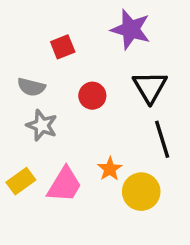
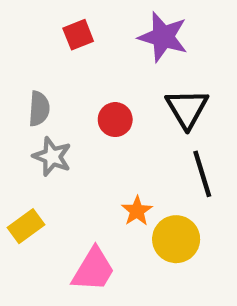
red square: (63, 47) -> (78, 35), moved
gray semicircle: (31, 87) -> (39, 109), turned -100
pink trapezoid: (64, 185) -> (93, 270), moved

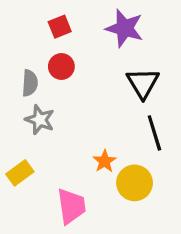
red circle: (115, 120) -> (61, 66), moved
pink trapezoid: (93, 270) -> (71, 206), turned -39

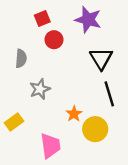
red circle: (61, 66) -> (54, 40), moved
gray star: (40, 120) -> (40, 89), moved, turned 30

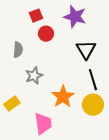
orange star: (74, 114) -> (63, 97), size x1.6
yellow circle: (95, 129) -> (93, 105), moved

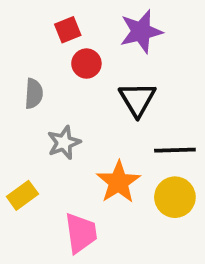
purple star: (75, 17) -> (141, 32), turned -30
black triangle: (86, 50) -> (137, 99), moved
black line: (93, 80) -> (175, 150), turned -75

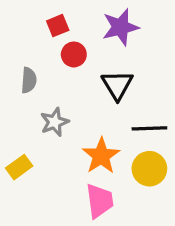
pink trapezoid: (81, 233) -> (100, 201), moved

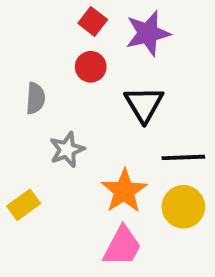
red square: (58, 26) -> (93, 21), moved, turned -30
pink trapezoid: (100, 201) -> (122, 246), turned 36

